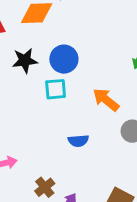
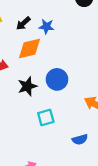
cyan square: (56, 89) -> (46, 117), moved

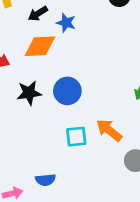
cyan square: (46, 117) -> (76, 137), moved
blue semicircle: (80, 139) -> (45, 180), moved

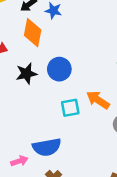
orange diamond: (40, 46) -> (33, 33), turned -72
blue semicircle: (45, 180) -> (47, 147), size x1.6

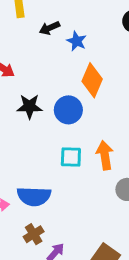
orange diamond: (33, 33) -> (92, 80), moved
orange arrow: (98, 100) -> (105, 155), turned 35

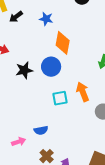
black arrow: (50, 28) -> (16, 17), moved
blue semicircle: (34, 196) -> (41, 130), size x0.6

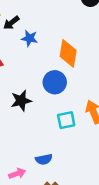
blue star: (46, 19) -> (29, 38), moved
black star: (24, 70) -> (21, 101), moved

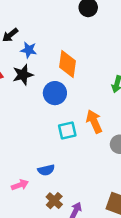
black star: (21, 101) -> (23, 75), moved

